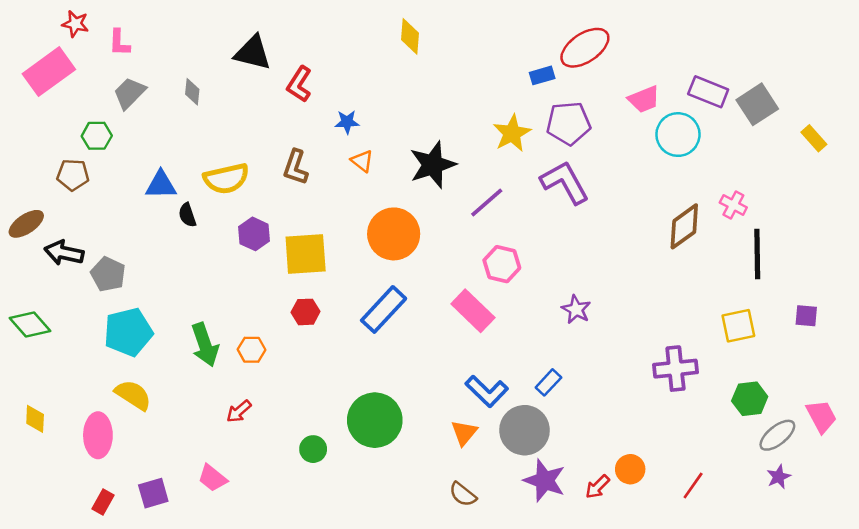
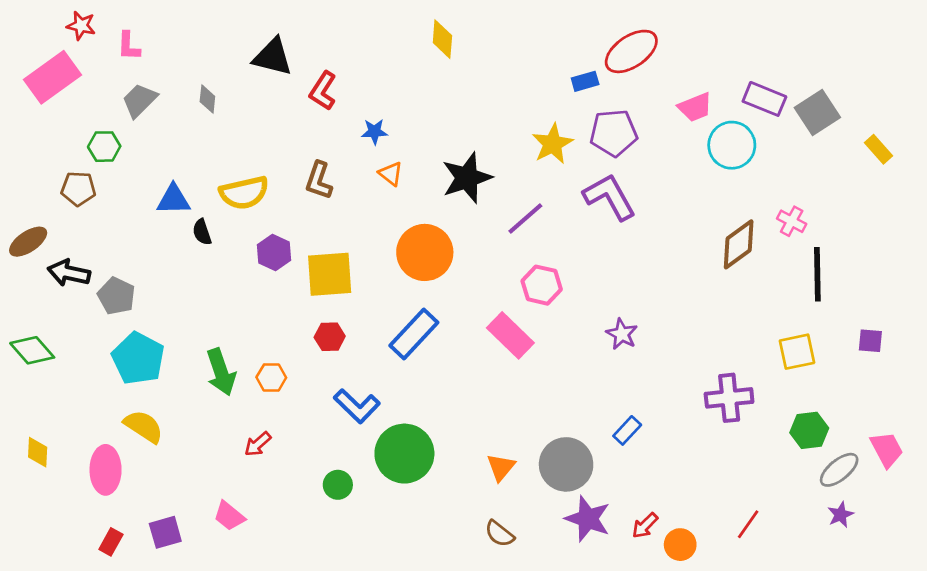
cyan pentagon: (128, 332) -> (138, 358), turned -30
blue rectangle: (548, 382) -> (627, 430), moved
blue L-shape: (487, 391) -> (357, 406), moved
orange circle: (630, 469) -> (680, 545), moved

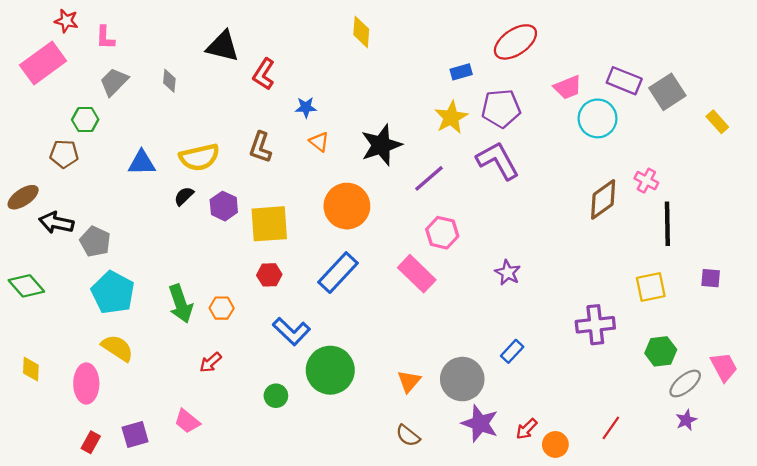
blue rectangle: (585, 81) -> (461, 72), moved
black semicircle: (202, 232) -> (184, 196), moved, turned 65

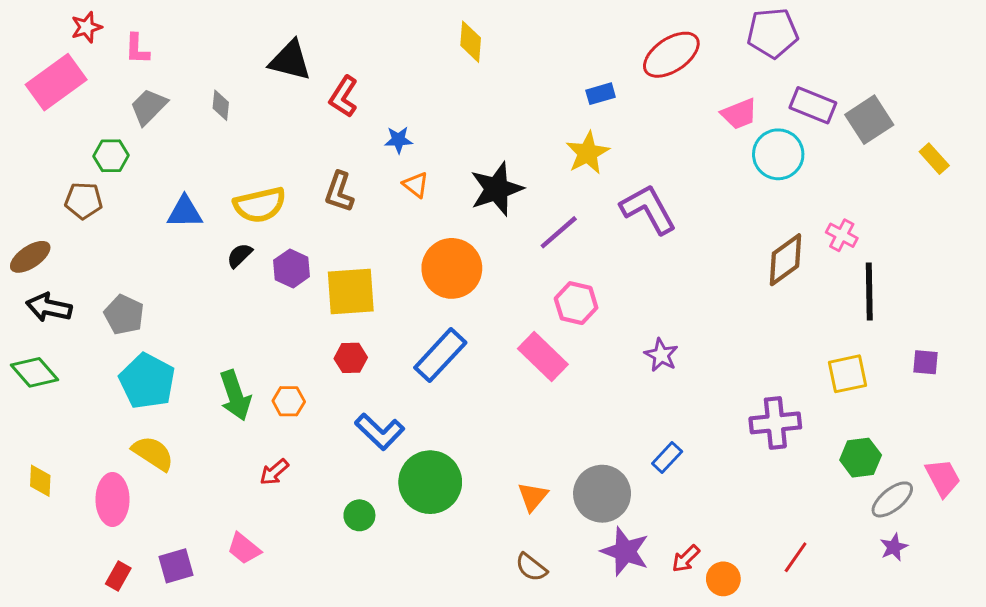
red star: (66, 21) -> (86, 27), turned -30
purple pentagon: (501, 108) -> (772, 33), moved
black arrow: (56, 223) -> (49, 307), moved

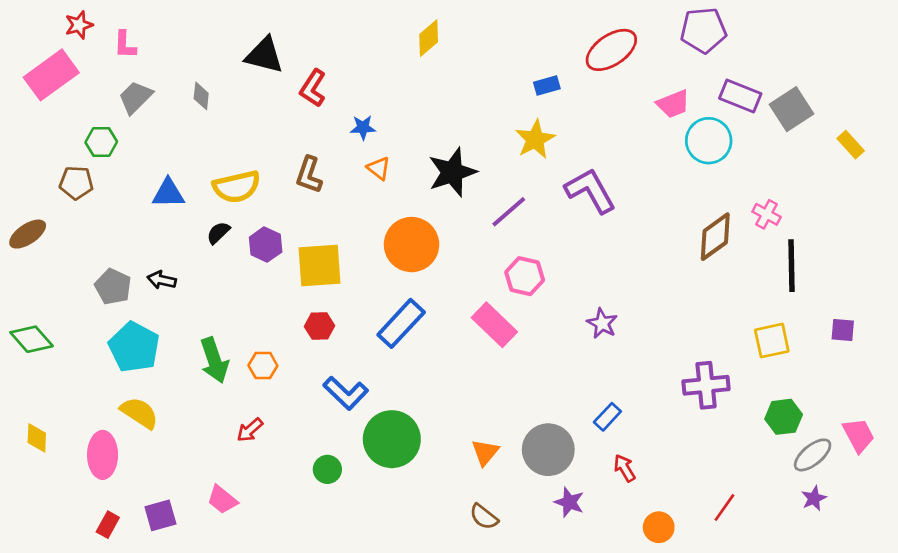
yellow diamond: (471, 42) -> (429, 38), turned 45
black arrow: (49, 307) -> (162, 280), moved, size x0.7
purple star: (625, 551) -> (569, 502), size x0.7
red arrow: (686, 559) -> (625, 468), moved, turned 104

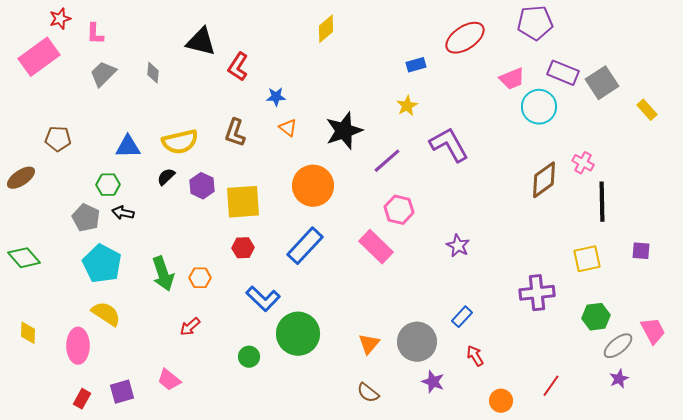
yellow star: (535, 139) -> (407, 106), size x0.7
green hexagon: (101, 142) -> (108, 185), moved

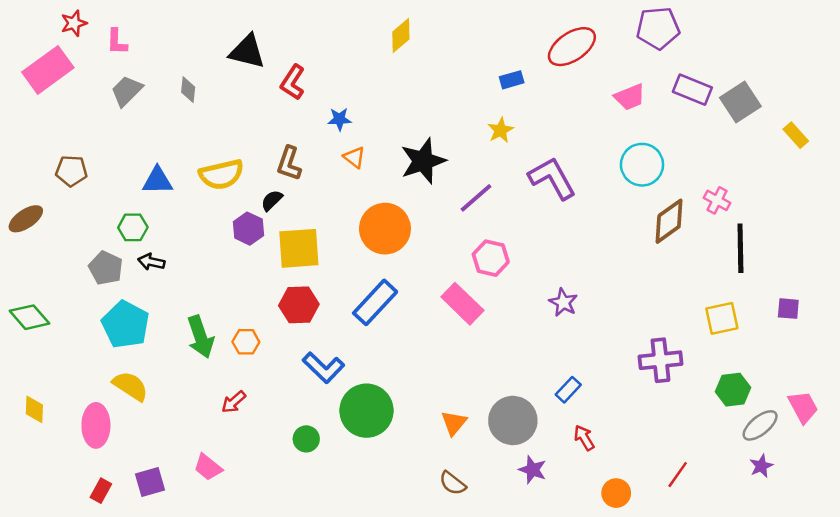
cyan circle: (539, 107) -> (642, 165), moved
black semicircle: (166, 177) -> (272, 200), moved
red hexagon: (243, 248) -> (299, 305), size x1.4

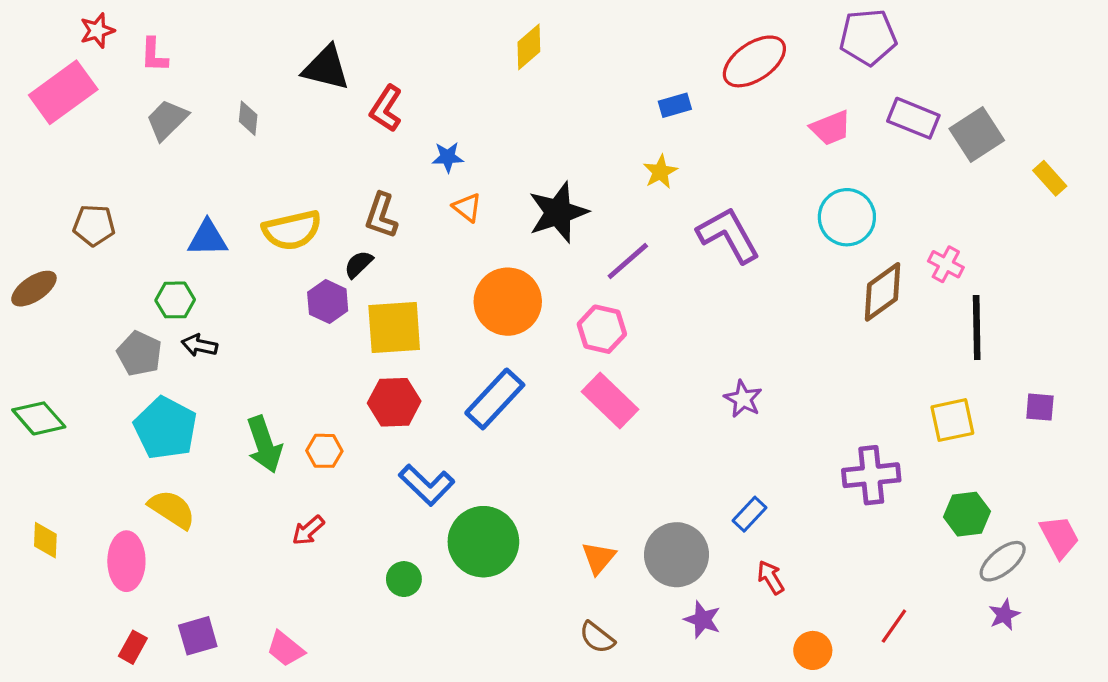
pink hexagon: (491, 258) -> (602, 329), moved
pink trapezoid: (208, 467) -> (285, 649), moved

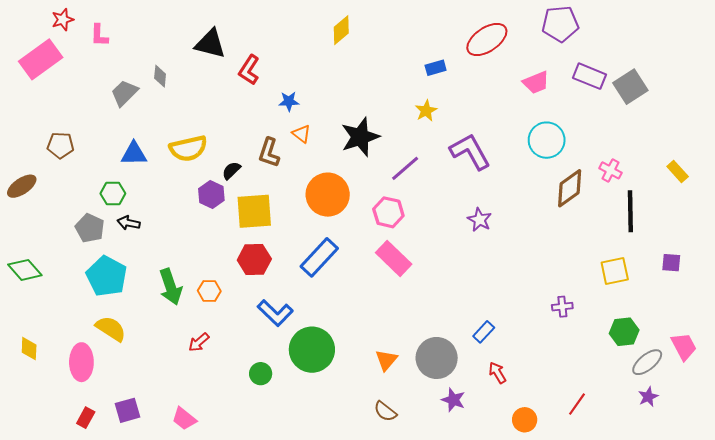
gray trapezoid: (167, 120) -> (124, 93), moved
yellow rectangle: (1050, 178) -> (678, 171), moved
brown L-shape: (381, 216) -> (269, 153), moved
purple star: (743, 399) -> (480, 220), moved
purple cross: (871, 475) -> (562, 307), size x0.6

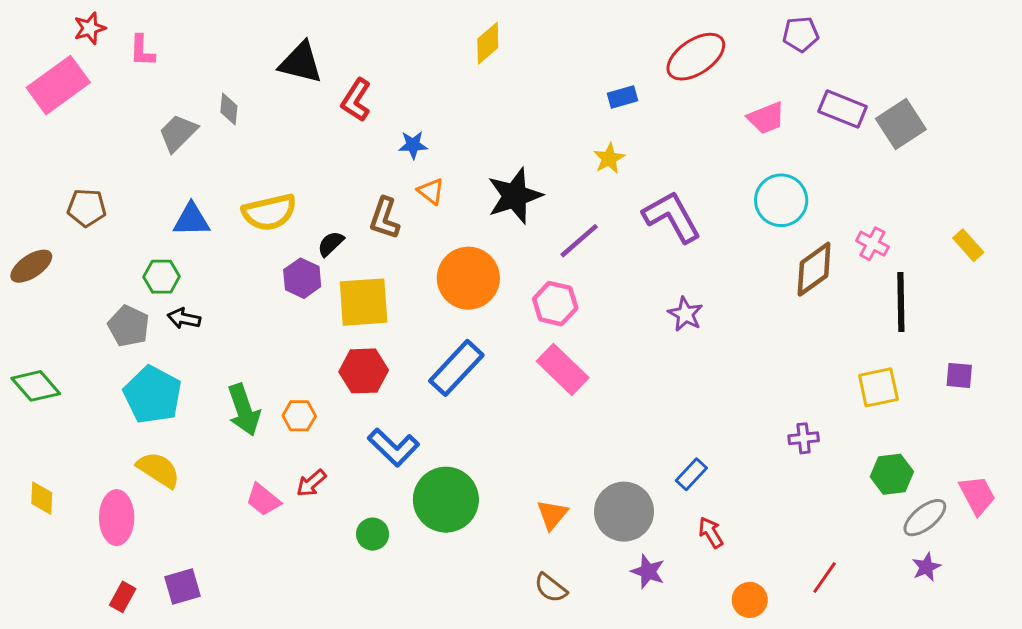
purple pentagon: (560, 24) -> (801, 34), size x0.7
red arrow: (199, 342) -> (311, 483), moved
pink trapezoid: (184, 419) -> (263, 500), moved

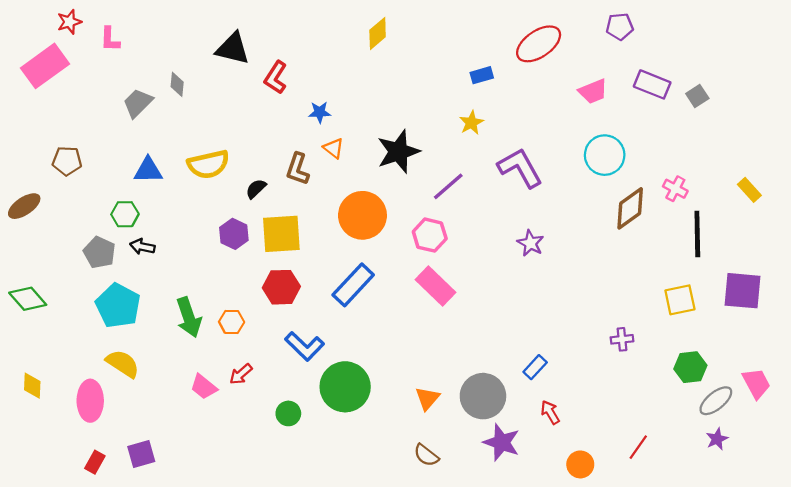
gray square: (901, 124) -> (697, 96), size x0.6
purple hexagon: (302, 278) -> (234, 234), moved
purple square: (959, 375) -> (743, 291), size x1.8
purple star: (648, 571) -> (502, 442), size x1.4

